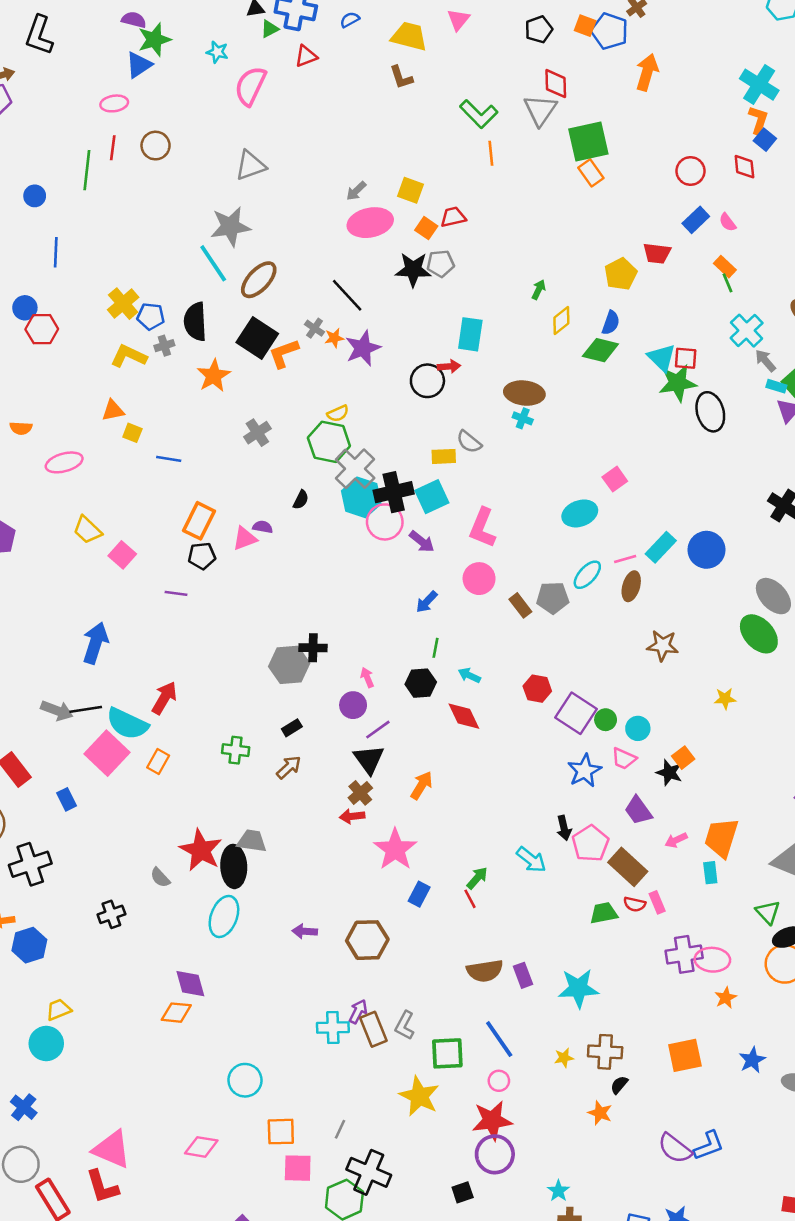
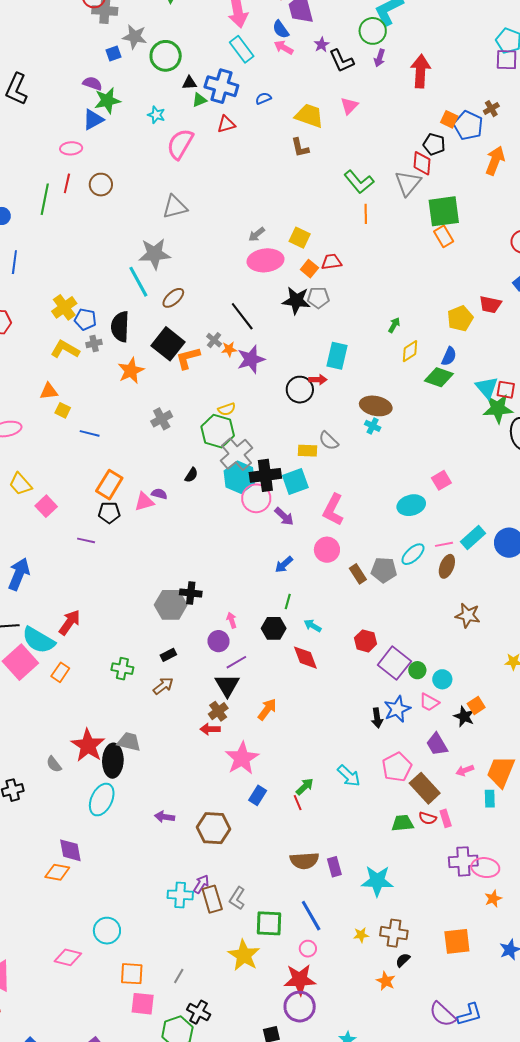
black pentagon: (539, 29) -> (434, 144), moved, turned 30
brown ellipse: (259, 280) -> (173, 298), size x0.7
black arrow: (564, 828) -> (377, 718), moved
pink diamond: (201, 1147) -> (68, 957), moved
black cross: (369, 1172) -> (199, 1012), size x0.7

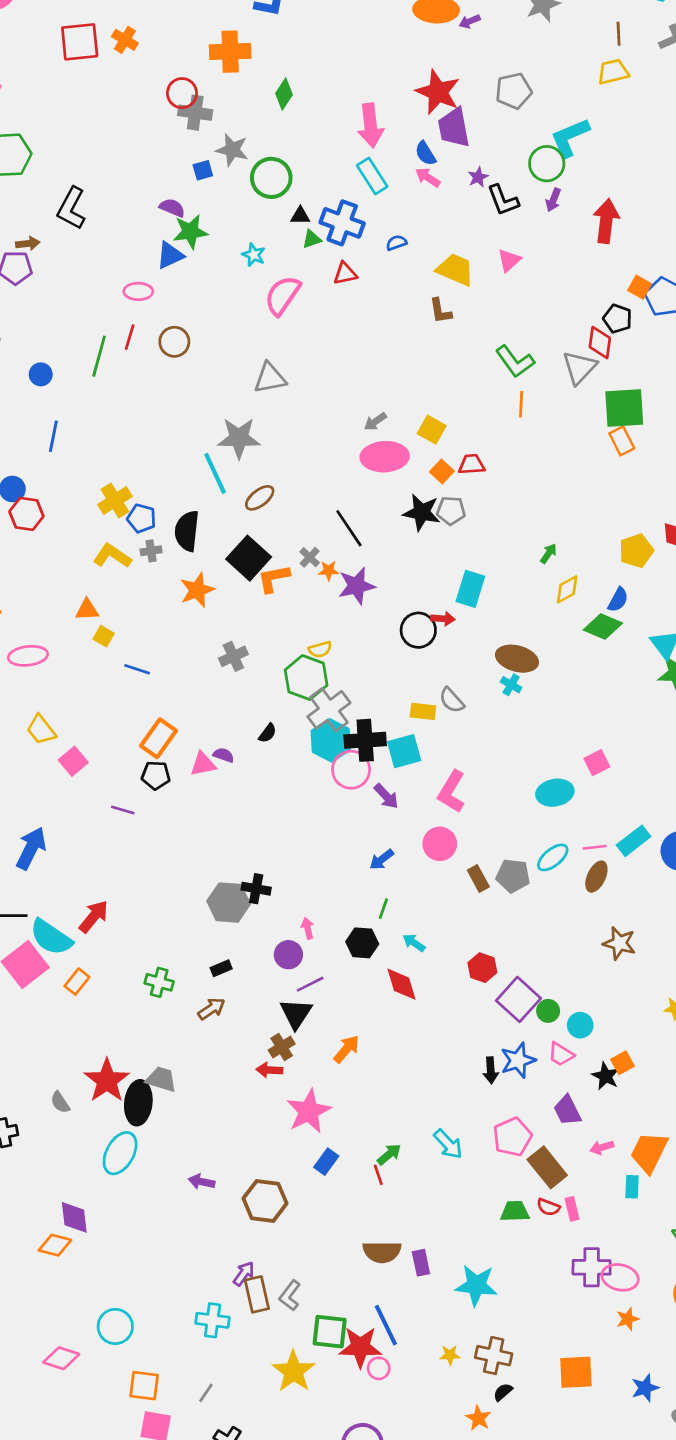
cyan cross: (180, 895) -> (213, 1320), moved
red star: (300, 980) -> (360, 1347), moved

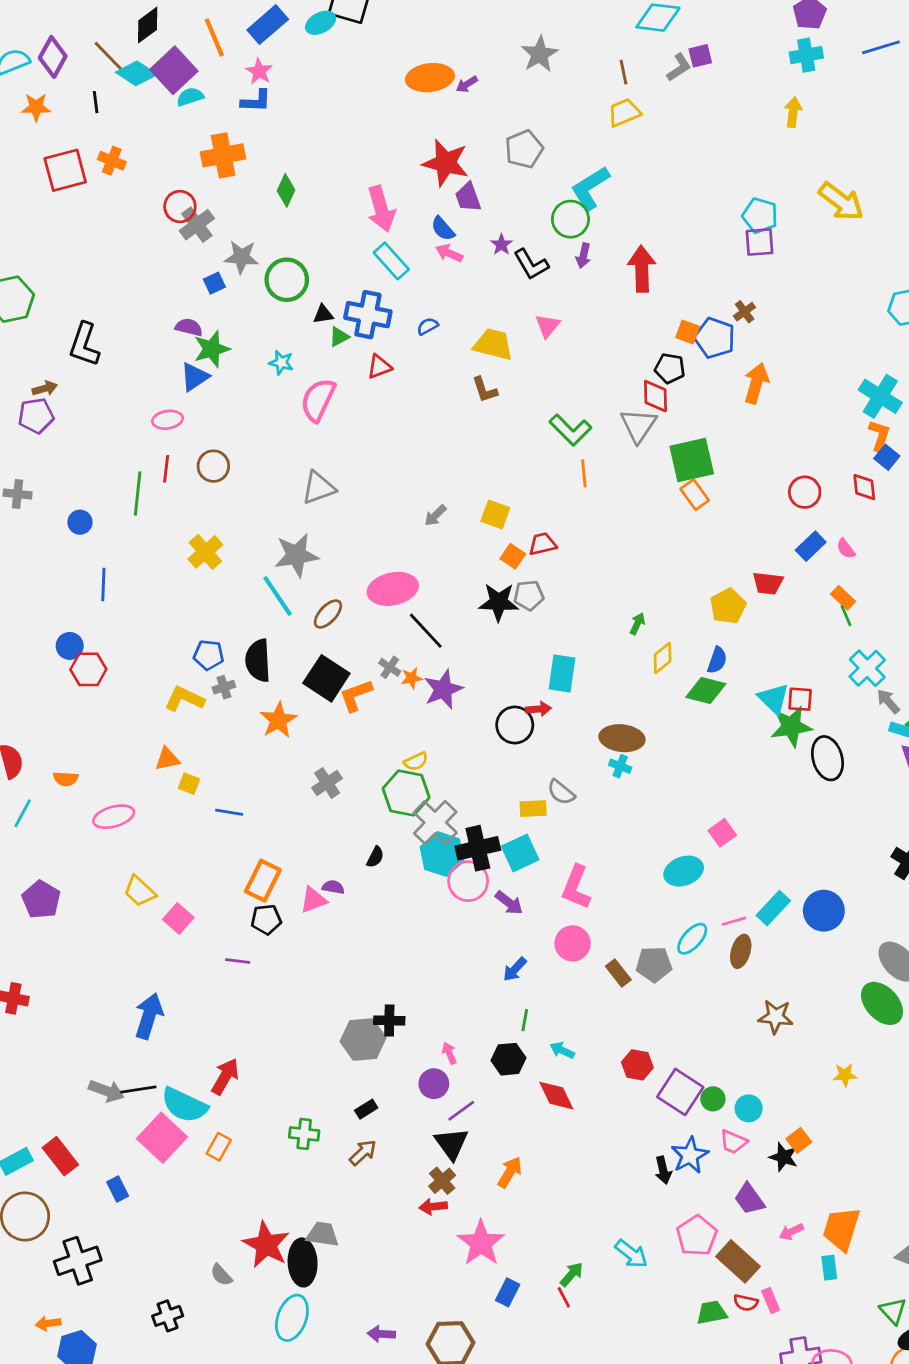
gray cross: (195, 113) -> (197, 225), turned -36
purple trapezoid: (454, 128) -> (468, 197), size x0.7
pink ellipse: (385, 457) -> (393, 589), moved
yellow cross: (115, 500) -> (205, 552), moved

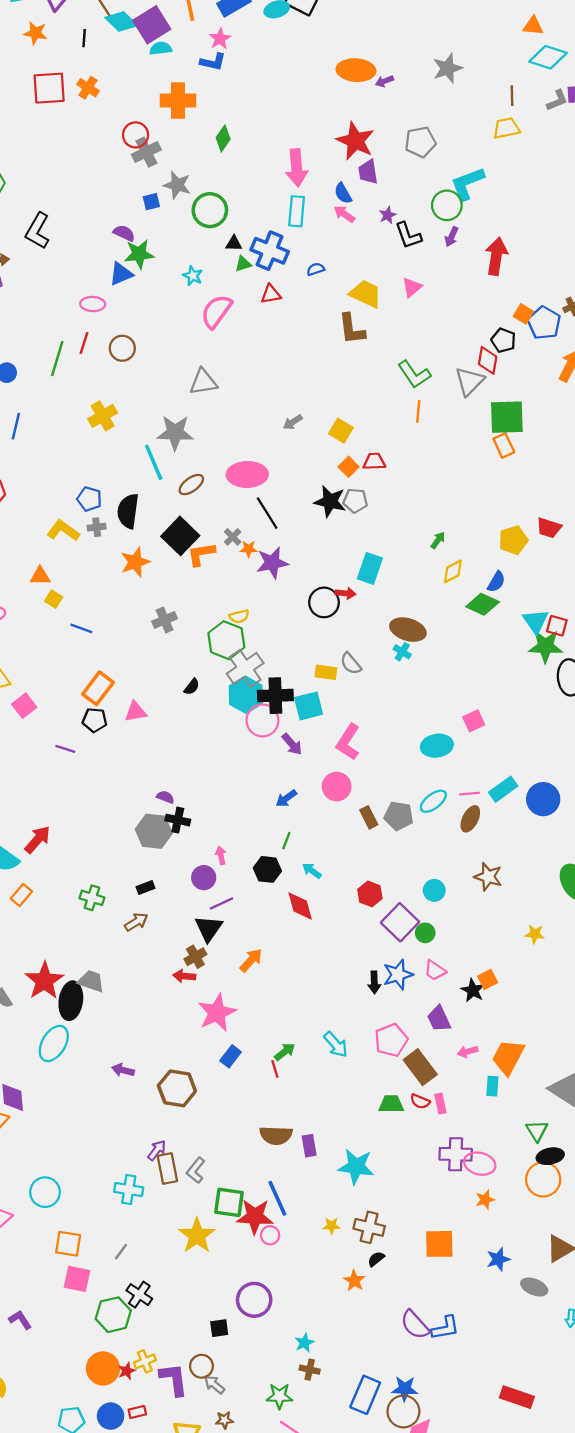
cyan rectangle: (391, 261) -> (297, 211), turned 36
brown L-shape: (485, 390) -> (352, 329), size x1.4
purple semicircle: (333, 887) -> (165, 797), moved
cyan circle: (749, 1108) -> (434, 890), moved

